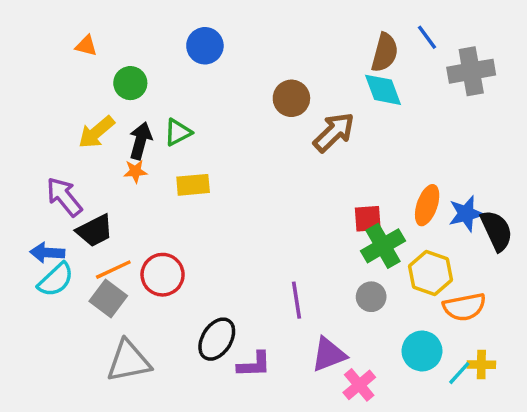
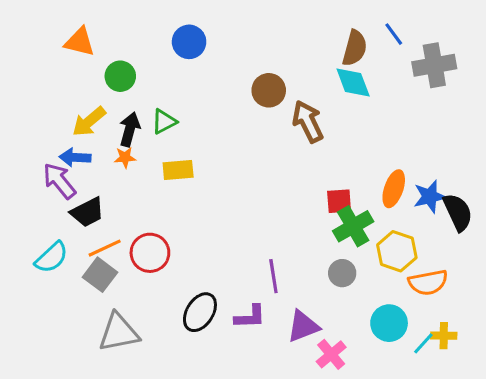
orange triangle: (86, 46) -> (80, 42), size x1.5
brown arrow: (334, 132) -> (308, 122), turned -72
blue arrow: (47, 253) -> (75, 157), moved
purple L-shape: (254, 365) -> (250, 317), moved

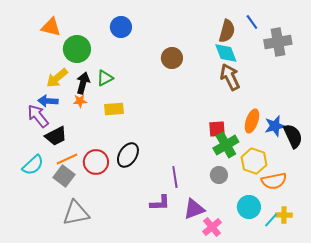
green circle: (120, 76) -> (77, 49), size x1.4
brown arrow: (308, 122) -> (230, 77), moved
black ellipse: (200, 312) -> (128, 155), moved

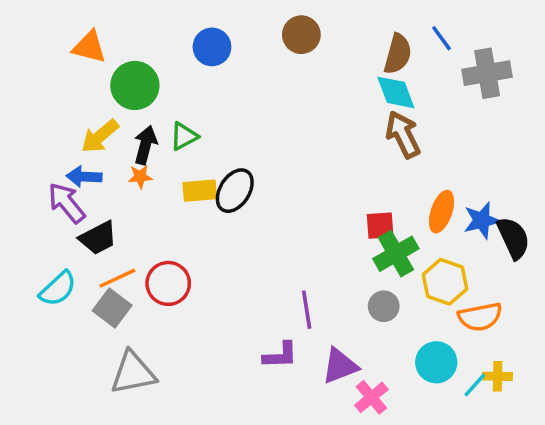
brown circle: (172, 58) -> (301, 35), moved
black ellipse: (128, 155) -> (235, 191), moved

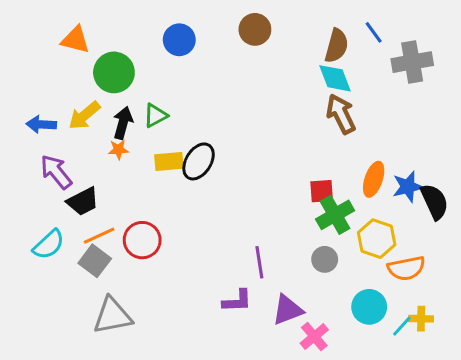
blue arrow: (84, 177) -> (41, 124), moved

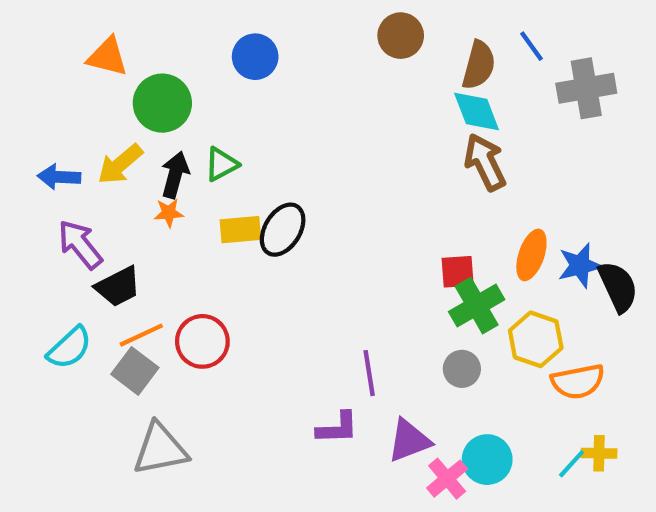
brown circle: (255, 29) -> (401, 36), moved
cyan circle: (369, 307) -> (487, 460), moved

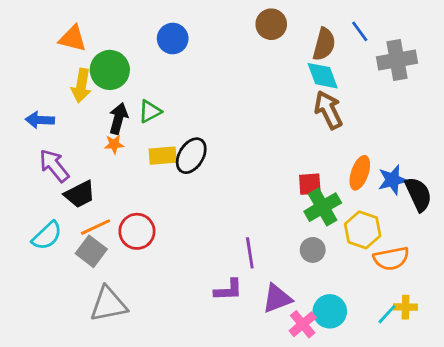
yellow arrow: (120, 164) -> (81, 86), moved, turned -40

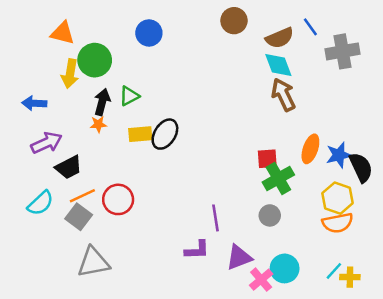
brown semicircle: (324, 44) -> (280, 38), turned 52
purple arrow: (54, 166) -> (47, 143), turned 104
yellow hexagon: (363, 230) -> (338, 198), moved
yellow cross: (406, 307) -> (350, 277), moved

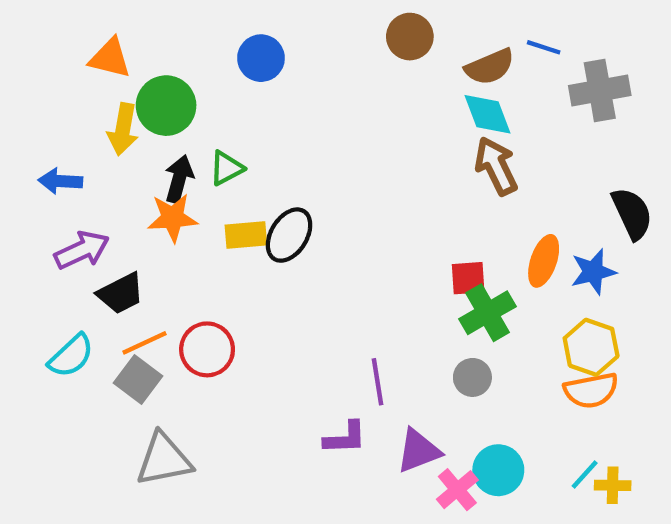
blue line: (310, 27) -> (544, 47), turned -36
orange star: (98, 124) -> (173, 218), size x1.6
black semicircle: (361, 167) -> (632, 213), moved

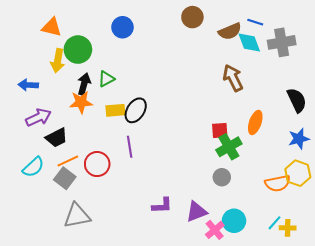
cyan diamond: (488, 114) -> (249, 42), moved
blue star: (593, 272) -> (299, 139), moved
yellow hexagon: (591, 347) -> (298, 173), moved
purple line: (377, 382) -> (130, 147), moved

